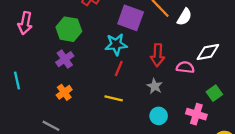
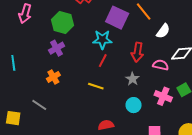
white semicircle: (184, 17) -> (163, 31), moved
pink cross: (196, 114) -> (163, 96), moved

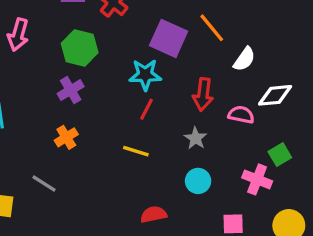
pink cross: (163, 96) -> (257, 179), moved

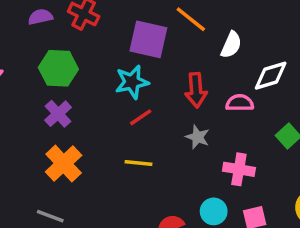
red line: (146, 109) -> (141, 117), turned 40
orange cross: (66, 137) -> (64, 164), size x1.5
pink cross: (257, 179) -> (239, 169), moved
cyan circle: (198, 181) -> (214, 211), moved

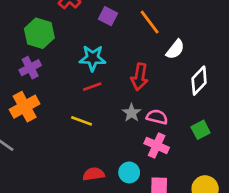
purple square: (148, 39) -> (108, 16), moved, size x0.6
white diamond: (271, 76) -> (199, 81), turned -44
pink semicircle: (240, 103) -> (157, 117), moved

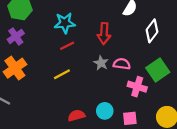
yellow line: (82, 121) -> (62, 74), turned -42
green square: (201, 130) -> (158, 70), size x1.5
pink cross: (157, 145) -> (137, 87), moved

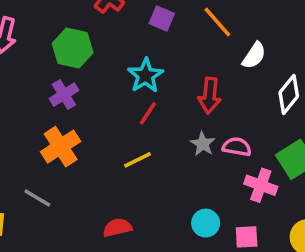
cyan star: (65, 23) -> (146, 76), turned -30
red line: (67, 46) -> (148, 113), turned -32
red semicircle: (76, 115) -> (117, 228), moved

